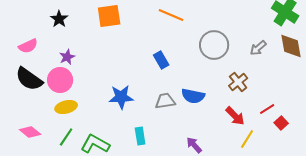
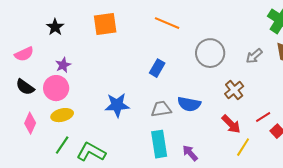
blue rectangle: (161, 60) -> (157, 68), turned 60
black semicircle: (29, 79) -> (25, 87), size x0.7
pink diamond: (30, 132) -> (30, 123), moved, turned 75
cyan rectangle: (140, 136) -> (159, 144), moved, size x1.5

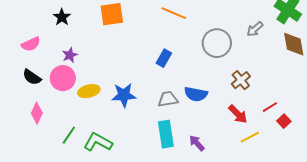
gray arrow: (254, 56) -> (255, 29), moved
yellow ellipse: (62, 115) -> (89, 91), moved
yellow line: (243, 147) -> (250, 137), turned 30

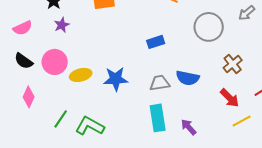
purple star: (70, 55) -> (62, 25), moved
blue rectangle: (164, 58) -> (156, 42), turned 42

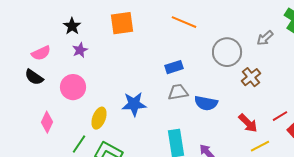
black semicircle: (24, 61) -> (34, 77), moved
brown cross: (233, 64) -> (251, 77), moved
yellow ellipse: (81, 75) -> (99, 118), moved, turned -55
gray trapezoid: (160, 83) -> (178, 92), moved

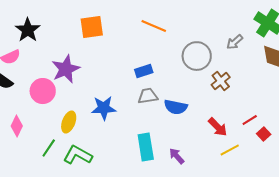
black star: (72, 26) -> (28, 30), moved, size x1.4
purple star: (80, 50) -> (66, 69), moved, size x1.8

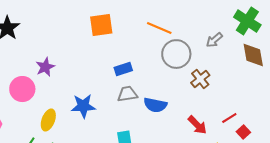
orange line: (154, 26) -> (159, 28), moved
orange square: (92, 27) -> (101, 25), moved
purple star: (66, 69) -> (45, 67), size x0.7

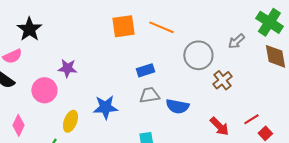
orange line: (159, 28) -> (161, 27), moved
purple star: (45, 67) -> (67, 68), turned 30

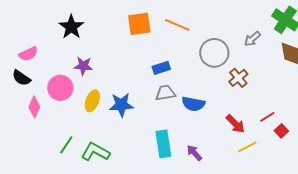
black star: (29, 29) -> (71, 27), moved
yellow ellipse: (70, 121) -> (92, 101), moved
pink diamond: (18, 125) -> (34, 107), moved

